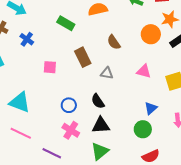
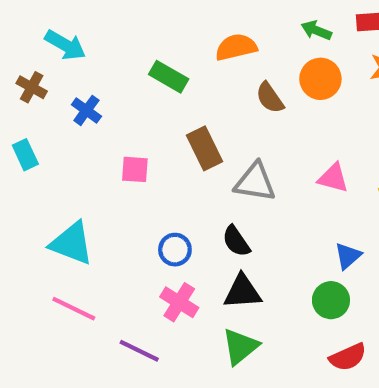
orange circle: (151, 34) -> (320, 79), moved
brown semicircle: (114, 42) -> (270, 98), moved
gray triangle: (107, 73) -> (255, 182), size x1.5

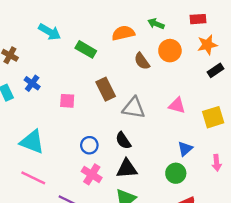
green arrow: (316, 30) -> (156, 24), moved
cyan arrow: (65, 45) -> (50, 32), moved
blue cross: (86, 110) -> (32, 83), moved

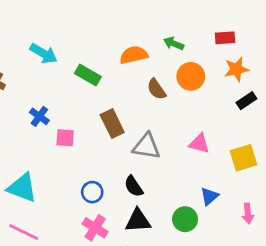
blue cross: (32, 83) -> (39, 116), moved
green circle: (176, 173) -> (185, 219), moved

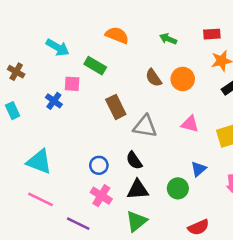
orange semicircle: (134, 55) -> (117, 35), moved, turned 35
orange circle: (191, 76) -> (183, 79), moved
pink square: (65, 138) -> (72, 84), moved

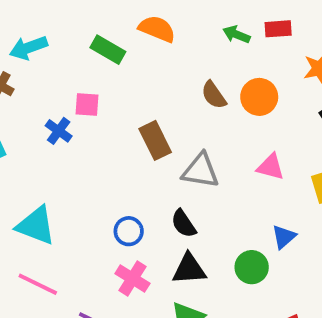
red rectangle: (212, 34) -> (278, 29), moved
cyan arrow: (58, 47) -> (28, 48), moved, turned 130
green rectangle: (95, 66) -> (108, 50), moved

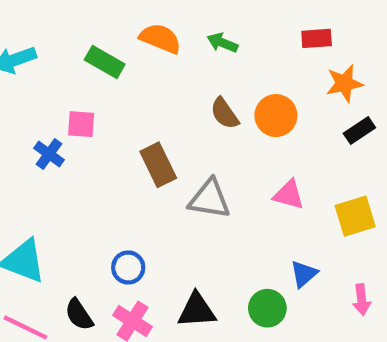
red rectangle: (278, 29) -> (317, 38), moved
green arrow: (236, 34) -> (222, 43), moved
black semicircle: (184, 224) -> (79, 315), moved

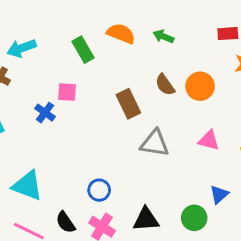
green rectangle: (105, 62) -> (83, 50), turned 30
brown rectangle: (158, 165) -> (128, 104), moved

